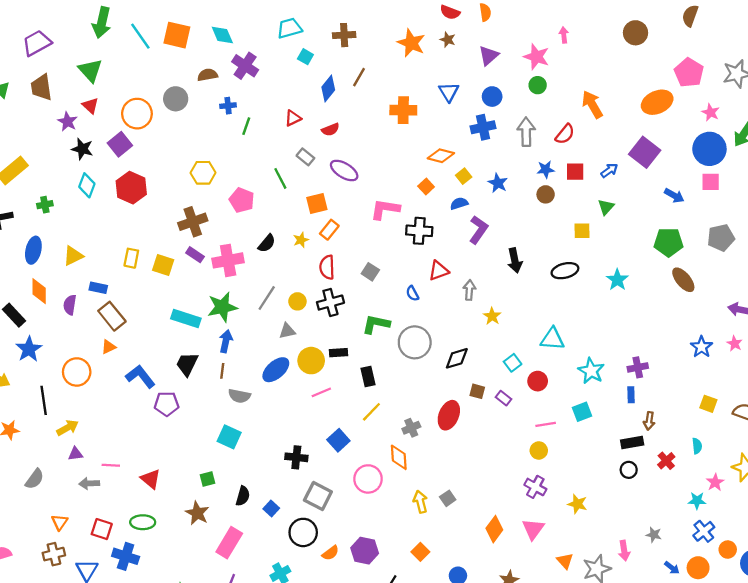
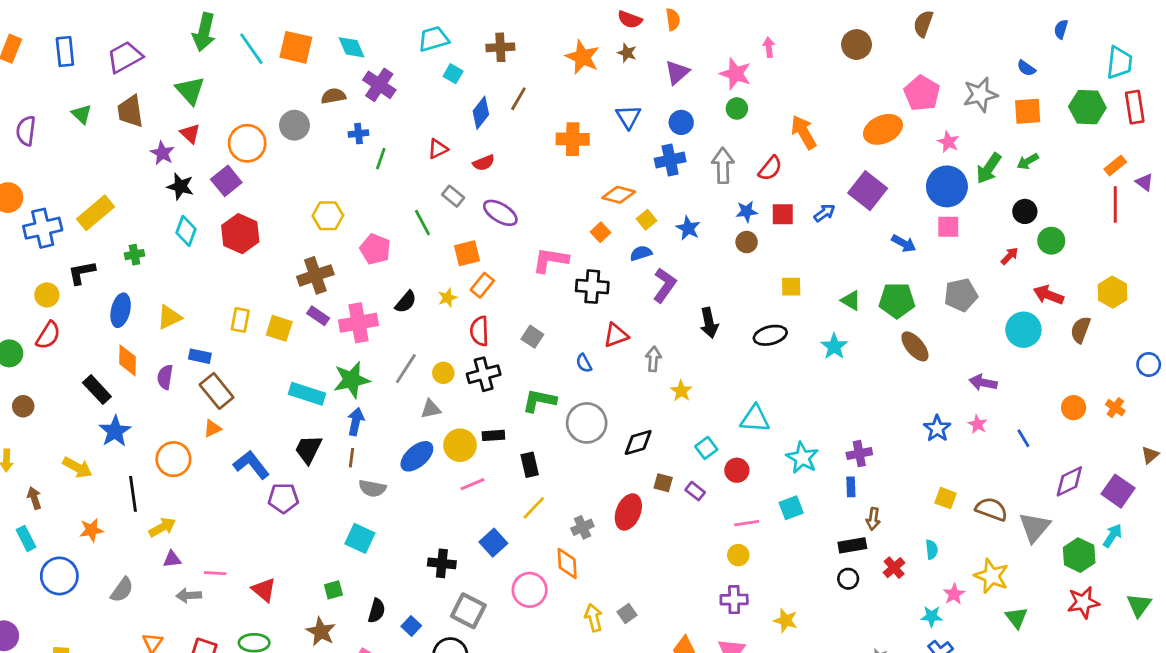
green triangle: (606, 207) -> (851, 300), moved, turned -42
purple cross: (535, 487) -> (734, 600), turned -30

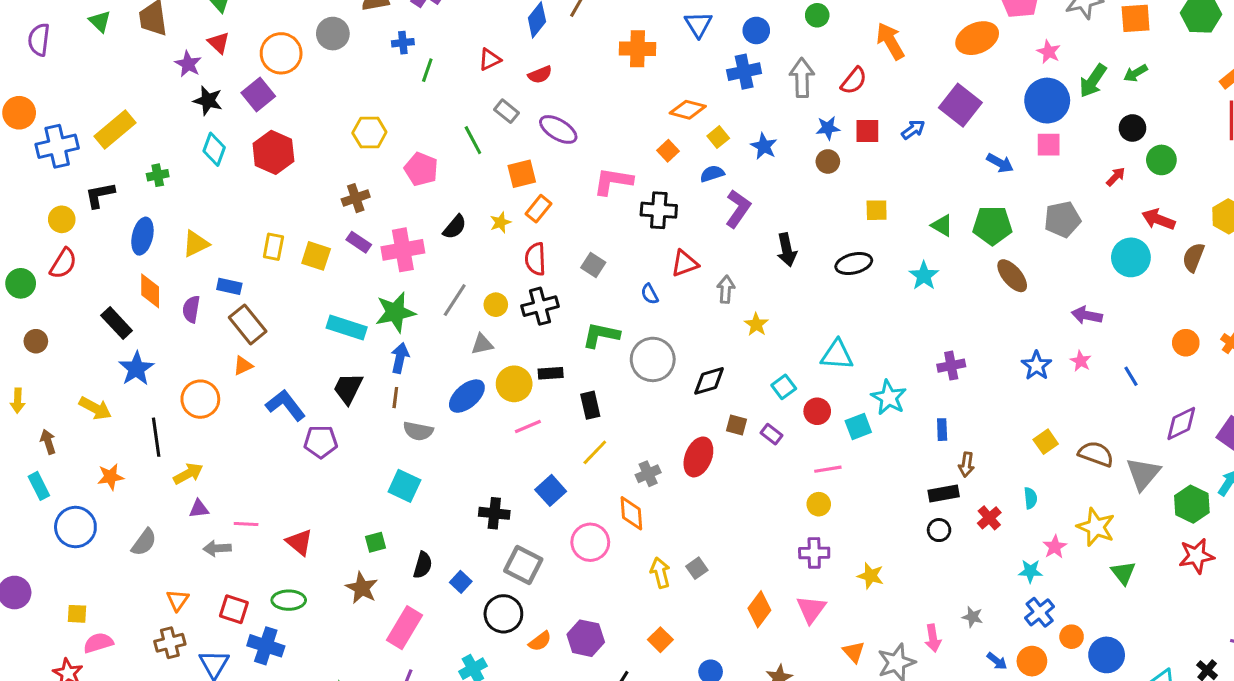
brown cross: (315, 275) -> (356, 198), size x0.7
purple cross: (859, 454) -> (951, 366), moved
yellow square: (946, 498) -> (1046, 442), turned 35
cyan square: (791, 508) -> (858, 426), moved

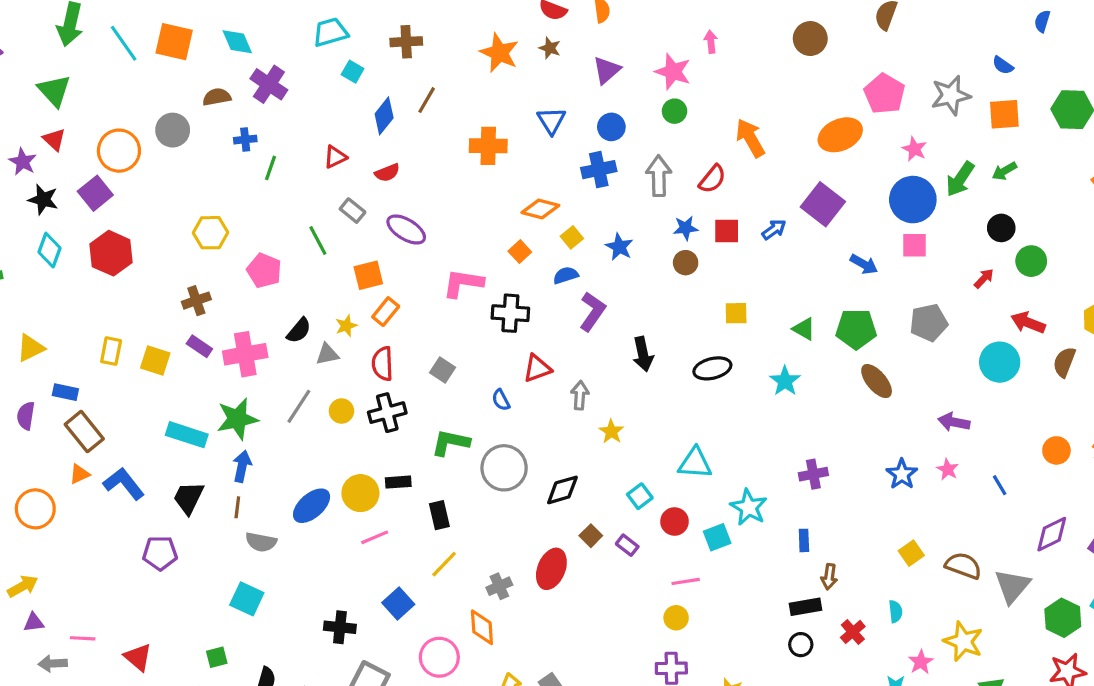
gray triangle: (482, 344) -> (327, 354), moved
blue L-shape: (286, 405) -> (124, 484), moved
brown square: (736, 425) -> (591, 536), turned 30

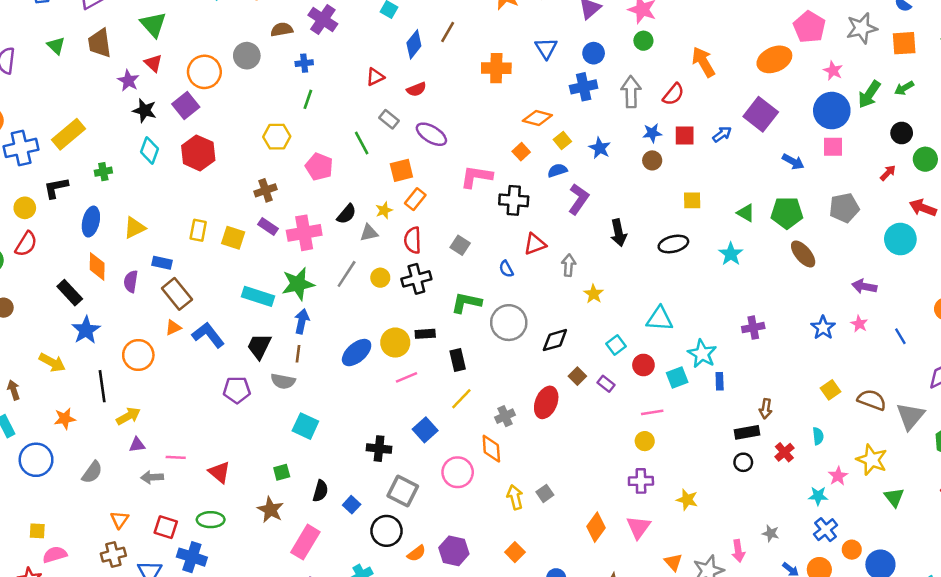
green line: (270, 168) -> (308, 99), moved
blue rectangle: (804, 540) -> (720, 381), moved
gray semicircle: (261, 542) -> (283, 381), moved

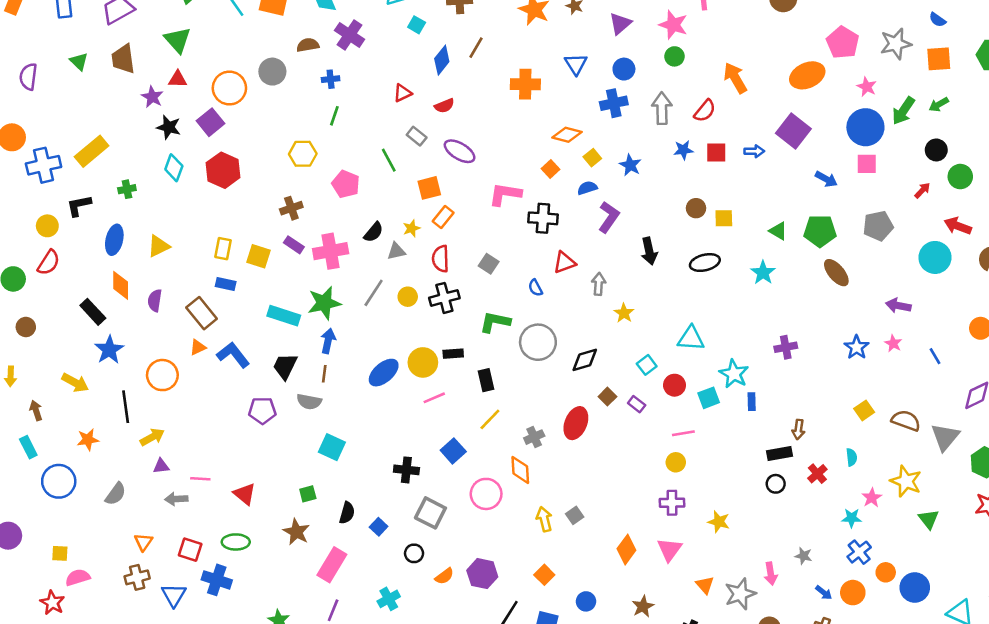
red triangle: (153, 63) -> (178, 79), turned -42
blue arrow: (722, 134) -> (754, 151), turned 36
brown circle: (652, 160) -> (696, 208), moved
blue rectangle: (162, 263) -> (226, 284), moved
black circle: (387, 531) -> (414, 553), size x0.6

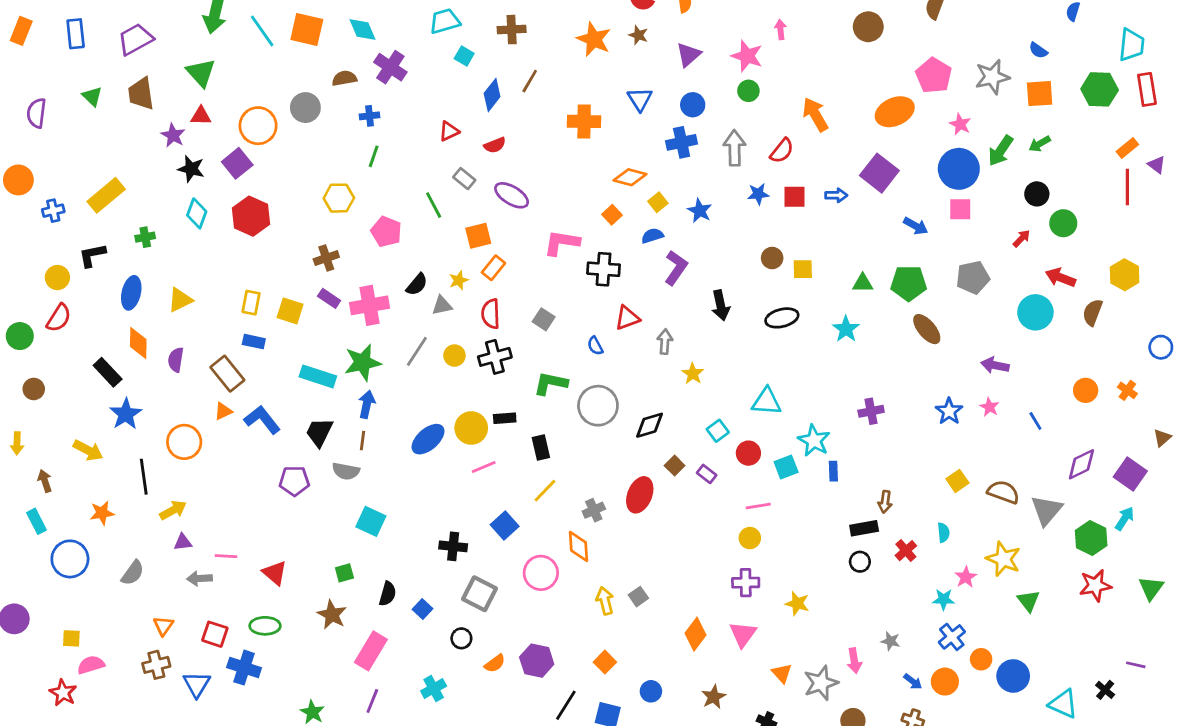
blue cross: (44, 165) -> (53, 211), size x0.6
green triangle: (778, 231) -> (863, 283), turned -30

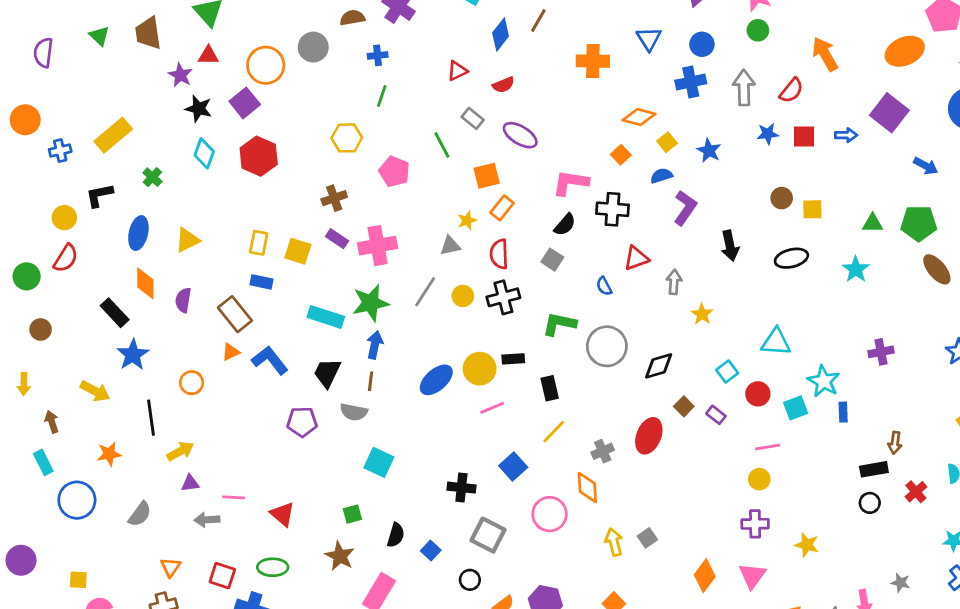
green cross: (145, 237) -> (152, 177), turned -36
black semicircle: (417, 284) -> (565, 225), moved
orange circle: (184, 442) -> (192, 383), size x0.7

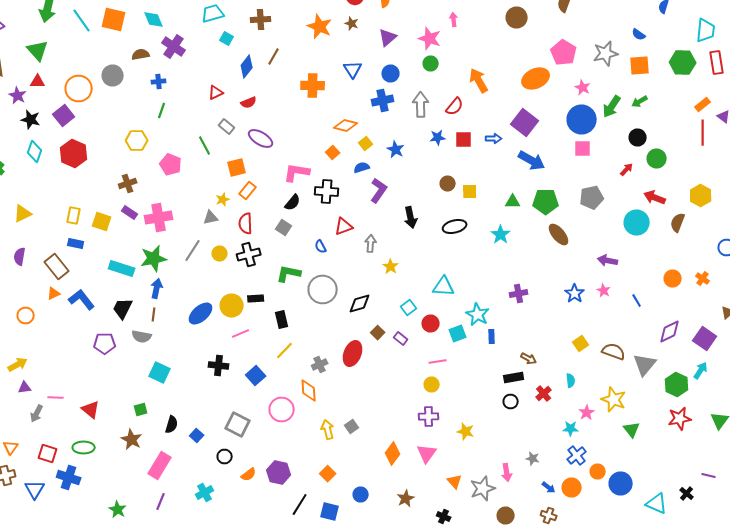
blue arrow: (926, 166) -> (532, 160), moved, size x1.5
brown arrow: (895, 443) -> (529, 358), turned -70
black cross: (461, 488) -> (219, 366), moved
gray arrow: (207, 520) -> (37, 414), turned -60

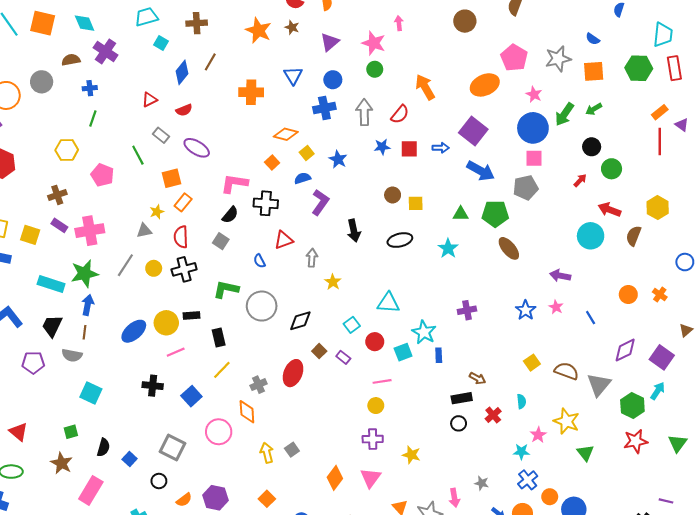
gray pentagon: (592, 198) -> (526, 188), moved

